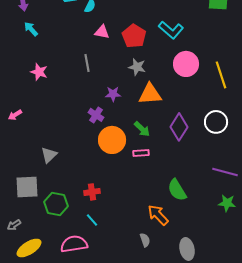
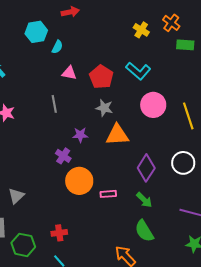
green arrow: (142, 129) -> (144, 200), moved

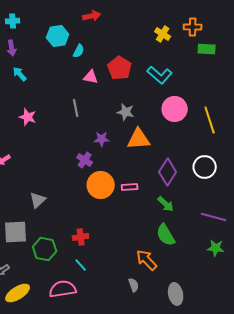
orange cross: (171, 23) -> (193, 27), turned -36
red pentagon: (101, 77) -> (120, 68), moved
pink rectangle: (108, 194) -> (130, 187), moved

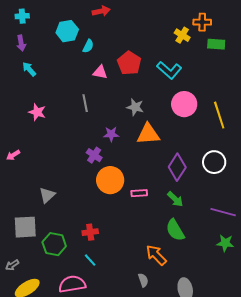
yellow cross: (163, 34) -> (182, 35), moved
pink rectangle: (130, 187) -> (139, 193), moved

